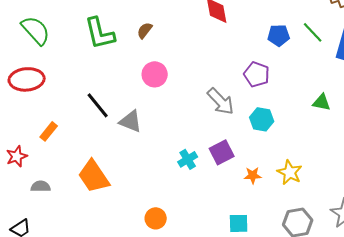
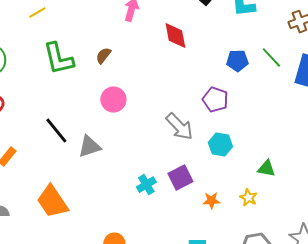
green triangle: (322, 102) -> (266, 169), moved
gray triangle: (131, 121) -> (89, 147), turned -40
yellow star: (290, 172) -> (248, 198), size x0.7

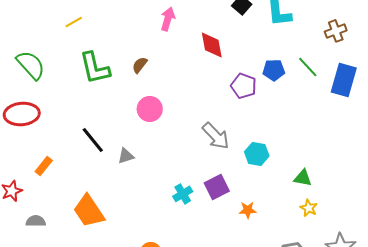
purple pentagon: (215, 100) -> (244, 86), moved
gray triangle: (89, 147) -> (126, 156), size x0.7
yellow star: (248, 198) -> (309, 208), moved

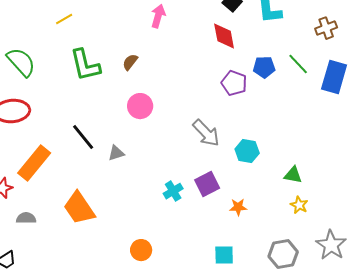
red diamond: (212, 45) -> (224, 36), moved
orange rectangle: (44, 166) -> (34, 163), size x1.8

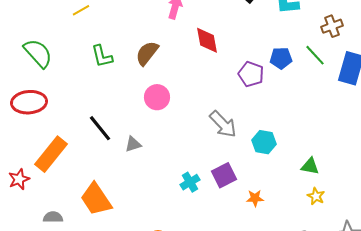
brown cross: (326, 28) -> (332, 26), moved
red diamond: (224, 36) -> (207, 40), moved
brown semicircle: (130, 62) -> (147, 53), size x1.5
green L-shape: (85, 65) -> (102, 56), size x0.7
gray semicircle: (26, 218) -> (53, 217), moved

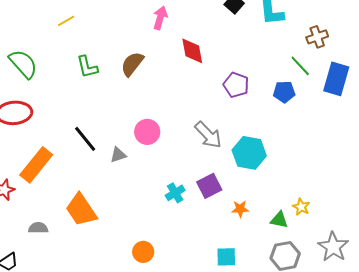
blue pentagon: (281, 58) -> (284, 92), moved
pink circle: (157, 97) -> (147, 132), moved
cyan hexagon: (264, 142) -> (249, 153), size x1.4
green triangle: (310, 166) -> (279, 220), moved

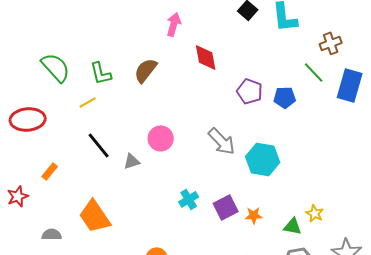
yellow line: (66, 21) -> (88, 102), moved
green semicircle: (23, 64) -> (56, 67), moved
blue pentagon: (284, 92) -> (285, 97), moved
orange rectangle: (36, 165) -> (50, 171), size x0.5
purple square: (209, 186) -> (226, 207), moved

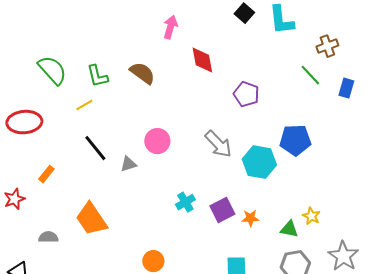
brown semicircle: (146, 70) -> (142, 73), turned 88
blue rectangle: (350, 85) -> (346, 88), size x0.6
blue pentagon: (285, 97) -> (295, 140), moved, size x1.4

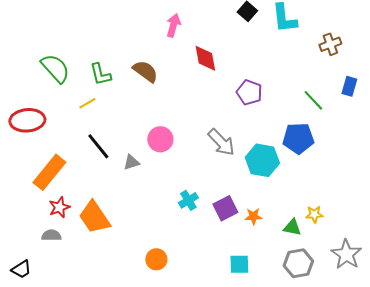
green line: (310, 75) -> (313, 100), moved
orange rectangle: (46, 174) -> (49, 172), size x2.0
red star: (14, 199) -> (59, 207), moved
yellow star: (311, 216) -> (314, 214), turned -30

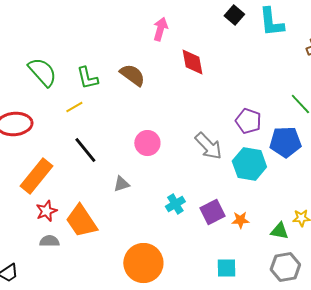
purple pentagon: (249, 92) -> (248, 121), moved
gray triangle: (131, 162) -> (121, 184), moved
gray semicircle: (51, 235) -> (49, 241), moved
orange circle: (156, 259) -> (143, 263), size x1.8

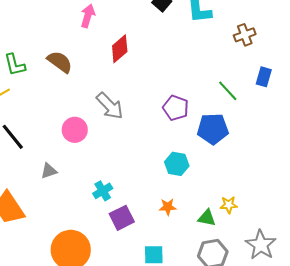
red diamond: (192, 62) -> (120, 49), turned 60
gray arrow: (208, 146) -> (110, 106), moved
cyan hexagon: (249, 164) -> (177, 164), moved, size x0.7
purple square: (212, 212) -> (122, 218), moved

